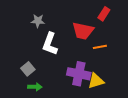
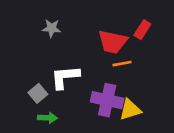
red rectangle: (104, 14) -> (142, 30), moved
white L-shape: (50, 44) -> (65, 77), moved, turned 65
orange line: (100, 47) -> (122, 64), moved

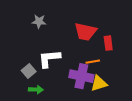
red rectangle: (142, 30) -> (108, 43), moved, turned -40
orange line: (122, 64) -> (93, 62), moved

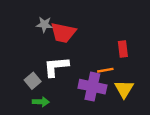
red trapezoid: (85, 32) -> (63, 33), moved
yellow triangle: (99, 83) -> (124, 89), moved, turned -42

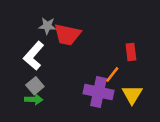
white L-shape: (56, 67) -> (34, 56), moved, turned -44
orange line: (105, 70) -> (112, 74), turned -42
green arrow: (41, 102) -> (34, 99), moved

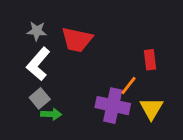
gray star: (47, 26) -> (37, 31), moved
green arrow: (34, 99) -> (51, 114), moved

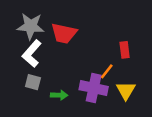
gray star: (37, 31) -> (31, 26), size x1.6
gray square: (40, 98) -> (33, 82), turned -35
green arrow: (51, 114) -> (59, 95), moved

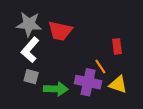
orange line: (107, 71) -> (100, 67), turned -72
yellow triangle: (126, 90) -> (118, 84), turned -42
green arrow: (59, 95) -> (56, 89), size x1.5

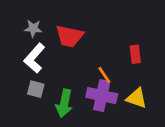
gray star: (29, 24) -> (33, 28), size x0.6
orange line: (100, 67) -> (104, 75), moved
green arrow: (56, 89) -> (64, 103), turned 100

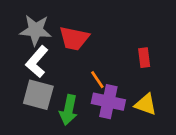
gray star: (33, 28) -> (36, 30), size x1.6
orange line: (104, 75) -> (97, 80), moved
gray square: (36, 89) -> (38, 95), size x1.6

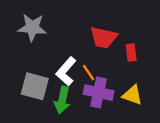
red trapezoid: (74, 38) -> (104, 38), moved
white L-shape: (37, 62) -> (66, 71), moved

